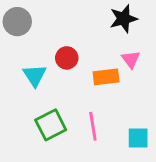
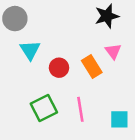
red circle: (67, 58) -> (59, 68), moved
cyan triangle: (35, 75) -> (30, 50), moved
orange rectangle: (106, 77) -> (92, 66), turned 65

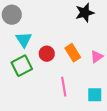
pink triangle: (113, 51) -> (97, 57), moved, turned 32
green square: (44, 108) -> (22, 66), moved

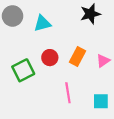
cyan triangle: (24, 40) -> (42, 23), moved, turned 48
orange rectangle: (73, 53) -> (78, 56), turned 60

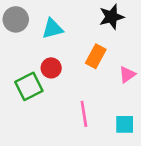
orange rectangle: (78, 56) -> (96, 56), moved
red circle: (50, 58) -> (51, 68), moved

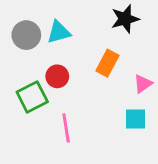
gray circle: (16, 19) -> (26, 35), moved
pink line: (84, 114) -> (66, 128), moved
cyan square: (125, 124) -> (135, 119), moved

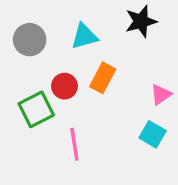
cyan triangle: (59, 32) -> (84, 36), moved
orange rectangle: (107, 63) -> (103, 78), moved
cyan square: (135, 119) -> (153, 134), turned 30

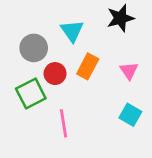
cyan triangle: (84, 36) -> (72, 31), turned -50
gray circle: (30, 40) -> (34, 48), moved
pink triangle: (161, 94) -> (129, 71), moved, turned -30

